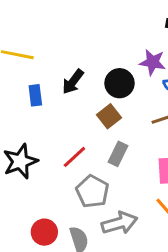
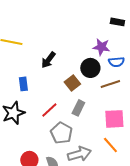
black circle: (120, 83) -> (90, 68), moved
blue rectangle: (35, 95) -> (23, 84), moved

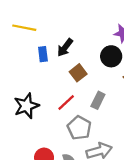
brown square: (72, 83) -> (78, 73), moved
blue rectangle: (23, 84) -> (43, 54), moved

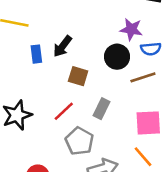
brown square: (78, 73) -> (78, 76), turned -35

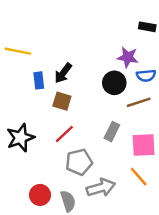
brown square: (78, 76) -> (62, 101), moved
gray rectangle: (101, 109) -> (112, 132), moved
gray pentagon: (79, 141) -> (79, 162), turned 30

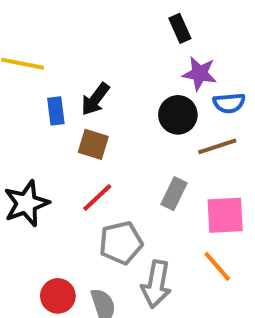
black rectangle: (147, 27) -> (180, 28), moved, turned 56
gray arrow: (101, 188) -> (156, 284), turned 116

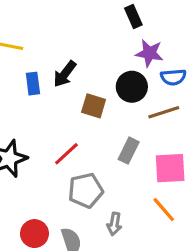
brown square: (93, 144) -> (94, 106), moved
gray arrow: (156, 284) -> (114, 224), size x0.6

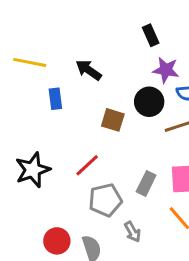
black arrow: (65, 74) -> (89, 70), moved, turned 88
gray rectangle: (129, 151) -> (146, 183), moved
gray arrow: (114, 224) -> (132, 232), turned -40

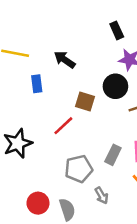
red line: (87, 165) -> (63, 126), moved

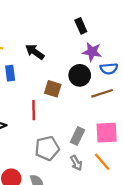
red line: (63, 126) -> (34, 110), turned -48
gray arrow: (101, 195) -> (76, 163), moved

